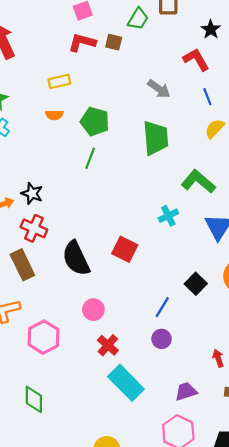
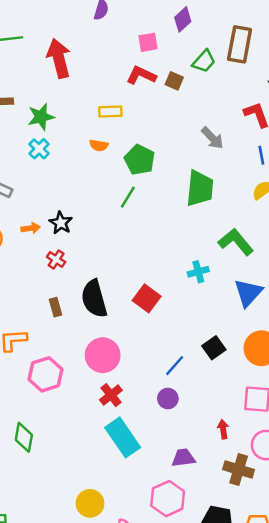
red cross: (34, 228) -> (56, 259), size x0.7
brown rectangle: (22, 265) -> (56, 307), moved, size x0.6
pink circle: (93, 310) -> (103, 355), size x1.5

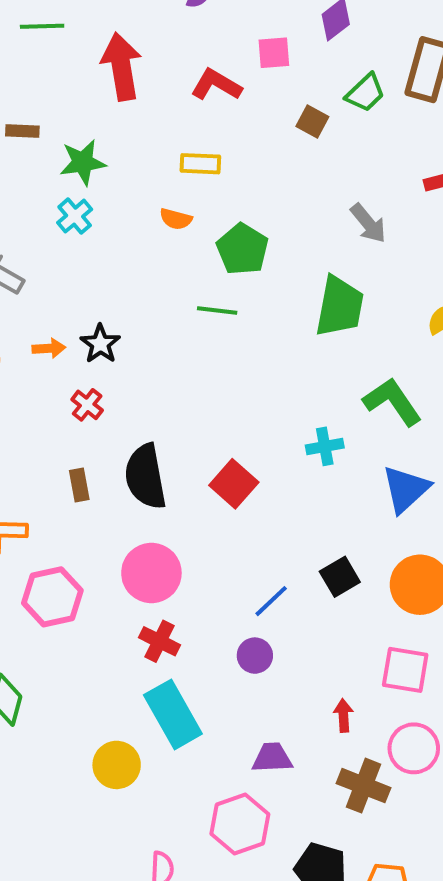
red L-shape: (141, 75) -> (216, 85), moved
green line: (128, 197) -> (217, 310), turned 60
red cross: (111, 395) -> (159, 641), turned -30
yellow circle: (90, 503) -> (117, 765), moved

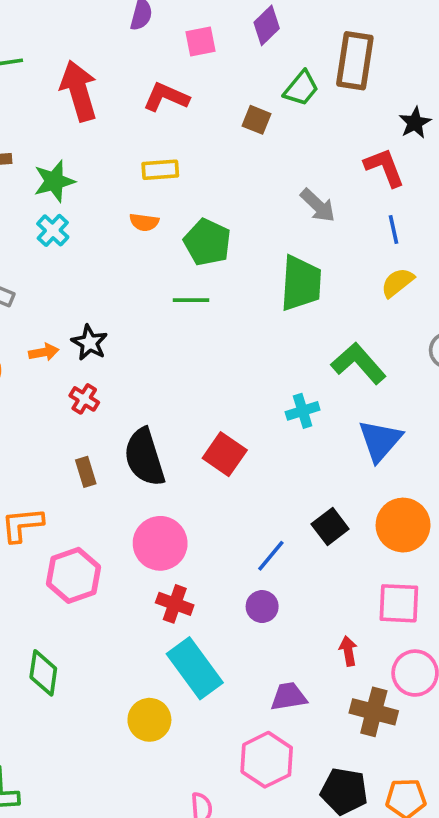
pink square: (274, 53) -> (201, 42), moved

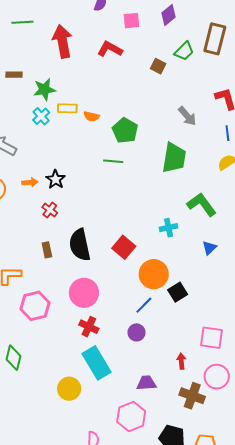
yellow rectangle: (160, 170) -> (67, 108), moved
blue triangle: (380, 441) -> (209, 248), size x0.6
orange circle: (403, 525) -> (154, 274), moved

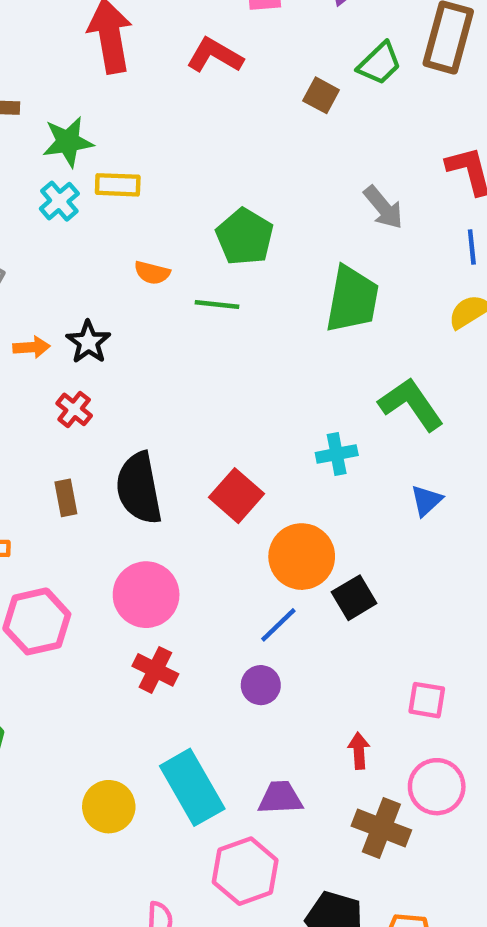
orange semicircle: (91, 116) -> (152, 273), moved
pink square: (211, 338) -> (427, 700), size x0.7
cyan rectangle: (97, 363) -> (192, 787), moved

